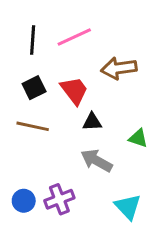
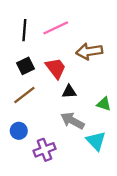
brown line: (33, 126) -> (24, 95), turned -50
blue circle: (24, 201) -> (19, 131), moved
cyan triangle: (128, 207) -> (96, 141), moved

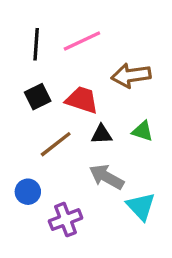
red trapezoid: (56, 68) -> (82, 100), turned -35
brown line: (24, 95) -> (56, 144), moved
green triangle: (104, 104) -> (143, 131), moved

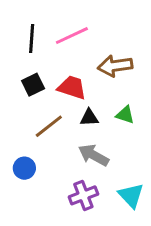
cyan triangle: (141, 206) -> (131, 195), moved
purple cross: (66, 220) -> (83, 195), moved

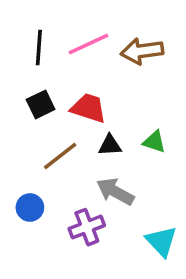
brown arrow: (115, 66) -> (142, 51), moved
purple cross: (83, 195) -> (87, 227), moved

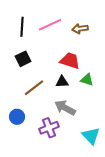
brown arrow: (142, 51) -> (80, 29), size x0.7
red trapezoid: (89, 108) -> (70, 61), moved

